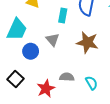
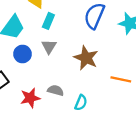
cyan rectangle: (63, 15) -> (48, 21), moved
cyan semicircle: (91, 83) -> (81, 103), turned 40

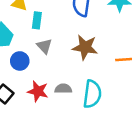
red star: (30, 98) -> (38, 91), moved, turned -30
cyan semicircle: (81, 103) -> (92, 94), size x1.6

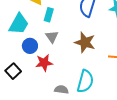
gray semicircle: (63, 89) -> (61, 90), moved
red star: (38, 91) -> (44, 63), moved, turned -30

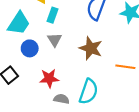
red star: (44, 63) -> (49, 78), moved

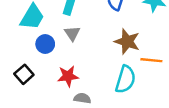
brown star: (91, 48) -> (127, 41), moved
cyan semicircle: (89, 92) -> (125, 79), moved

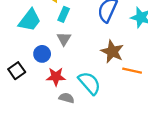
blue circle: (45, 44) -> (42, 54), moved
cyan semicircle: (125, 79) -> (89, 83), moved, turned -65

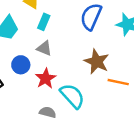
gray triangle: (64, 39) -> (44, 48), turned -40
red star: (56, 77) -> (46, 78), moved, turned -30

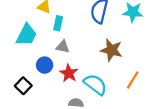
orange line: (118, 82) -> (133, 80), moved, turned -60

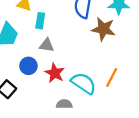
brown star: (111, 50) -> (103, 29), moved
orange line: (133, 80) -> (112, 78), moved

